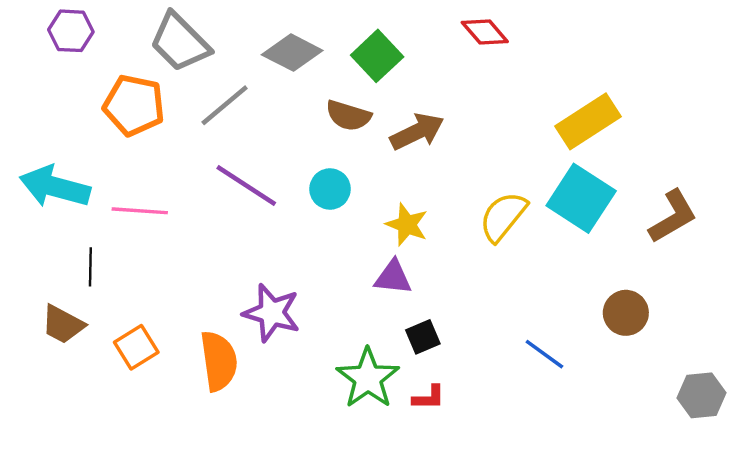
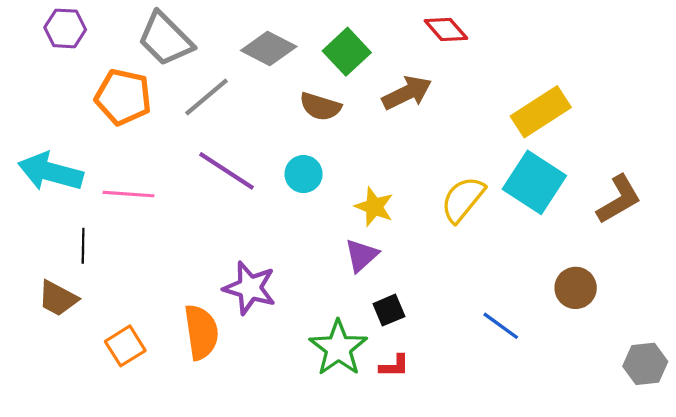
brown arrow: (417, 132) -> (407, 93), moved
purple triangle: (393, 277) -> (362, 255), turned -48
orange square: (136, 347) -> (125, 346), moved

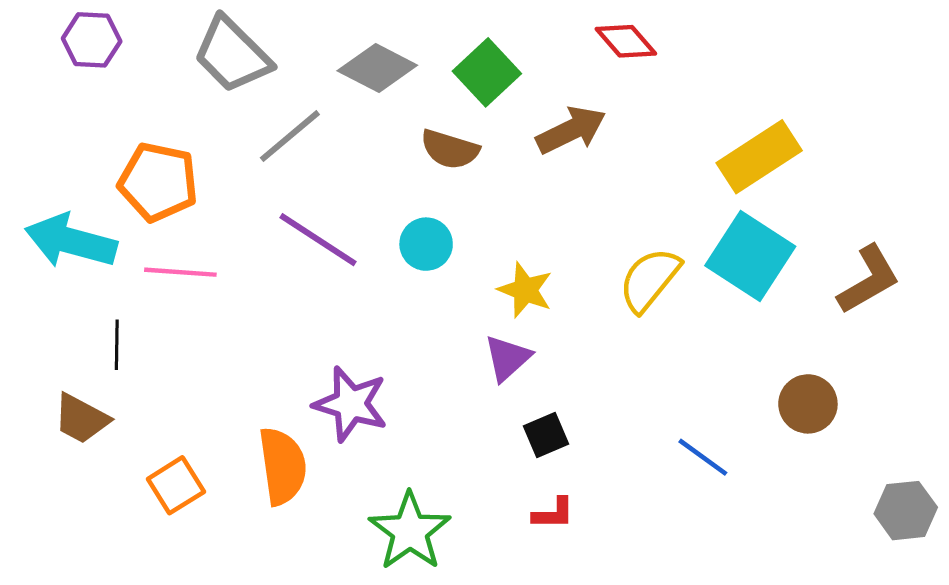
orange pentagon: (123, 97) -> (158, 182), moved
green star: (338, 348) -> (410, 531), moved

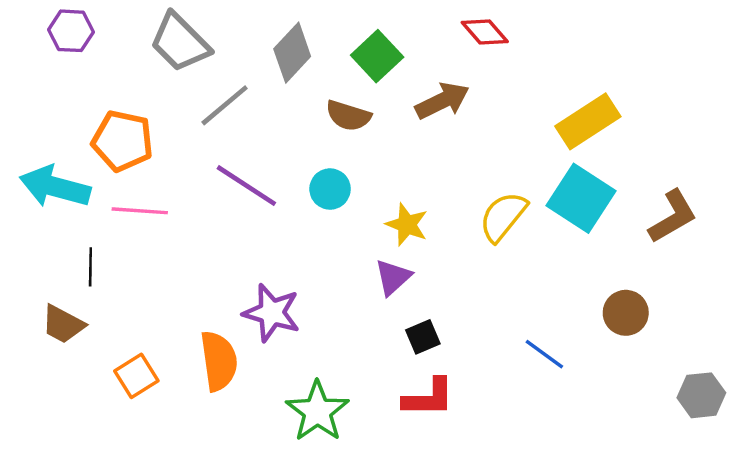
gray diamond: (377, 68) -> (292, 53), turned -74
red L-shape: (553, 513) -> (429, 398), size x1.6

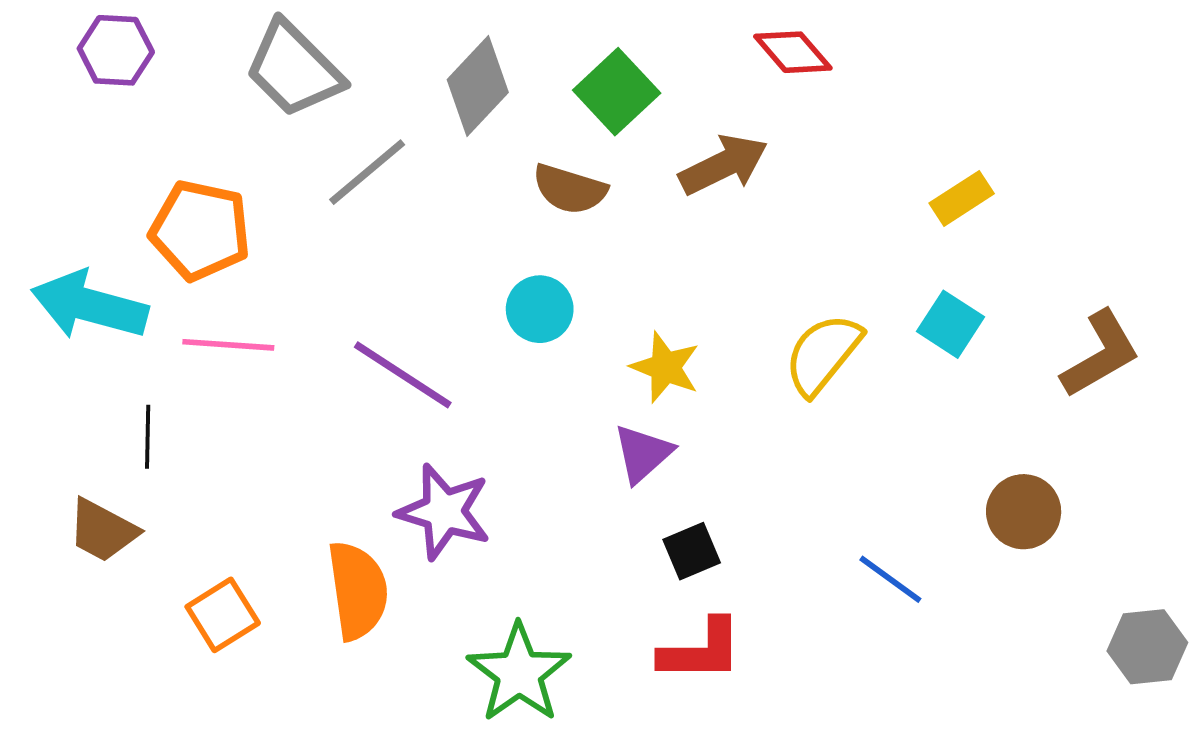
yellow rectangle: (588, 121) -> (962, 198), size x0.6
purple line: (246, 186) -> (403, 375), moved
cyan square: (581, 198) -> (950, 324), size x0.6

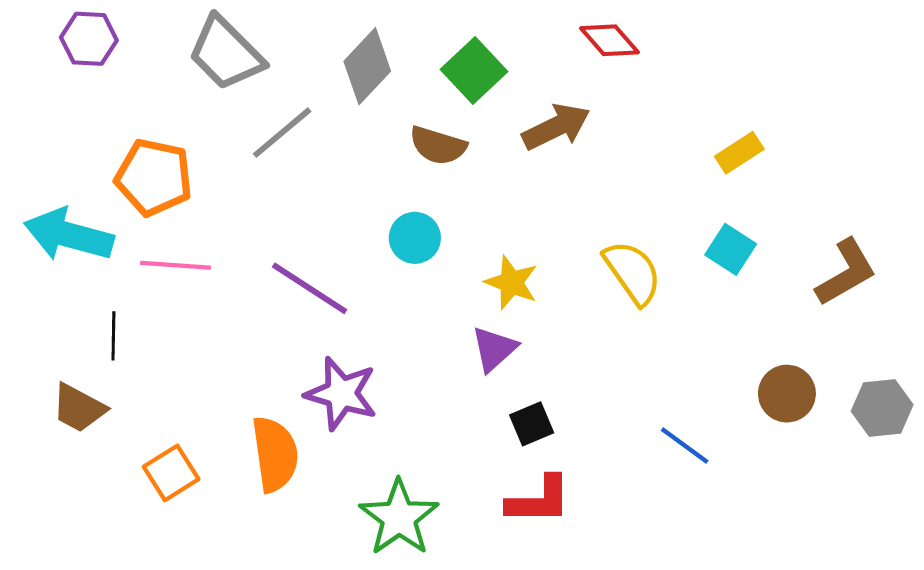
yellow semicircle: (823, 354) -> (633, 272), turned 106
gray hexagon: (1147, 647) -> (882, 408), moved

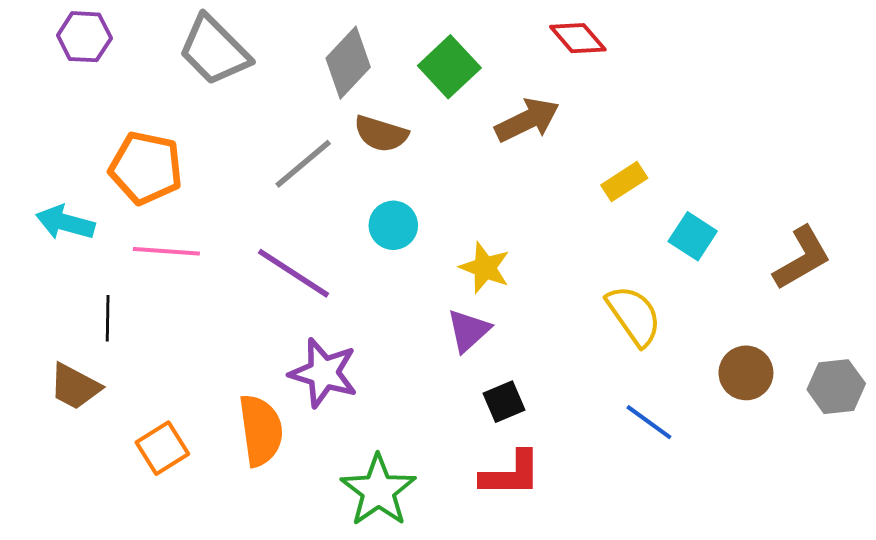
gray line: (282, 133) -> (303, 164), moved
brown semicircle: (438, 146) -> (381, 134), moved
yellow rectangle: (739, 153) -> (624, 182), moved
cyan arrow: (69, 235) -> (65, 223), size x0.7
yellow semicircle: (633, 272) -> (634, 316), moved

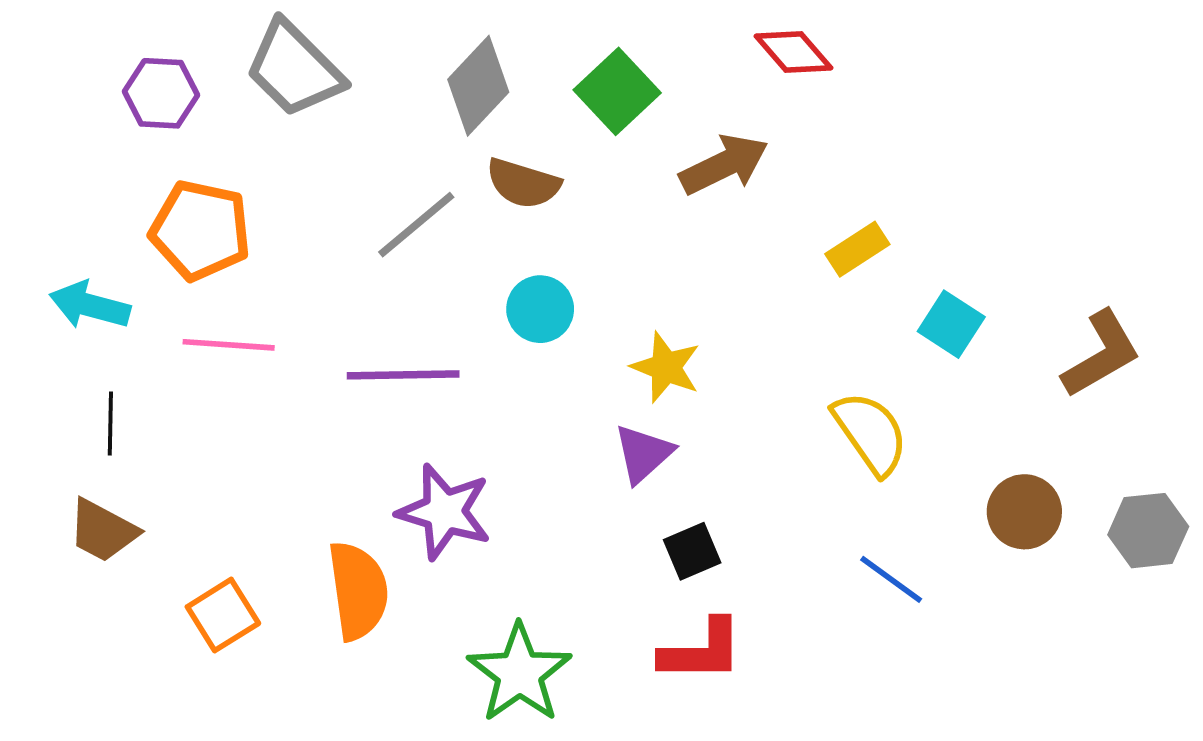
purple hexagon: (84, 37) -> (161, 93), moved
purple line: (294, 273) -> (403, 375), turned -34
black line: (108, 318) -> (110, 424), moved

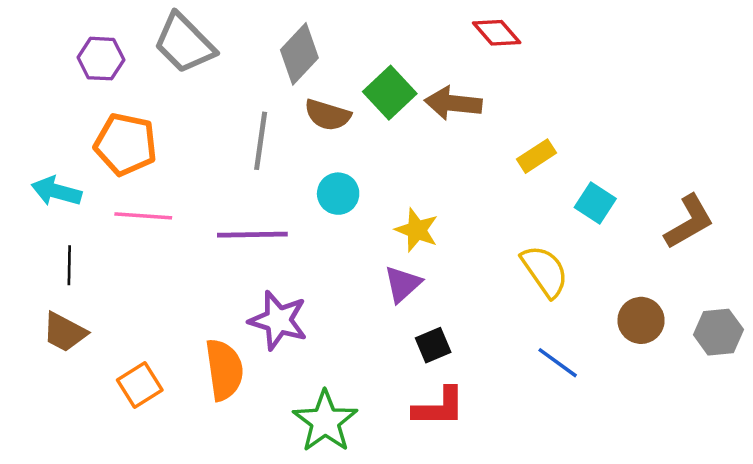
green square: (617, 91) -> (390, 93), moved
brown arrow: (724, 165) -> (453, 103), turned -148
gray line: (416, 225) -> (261, 141), turned -42

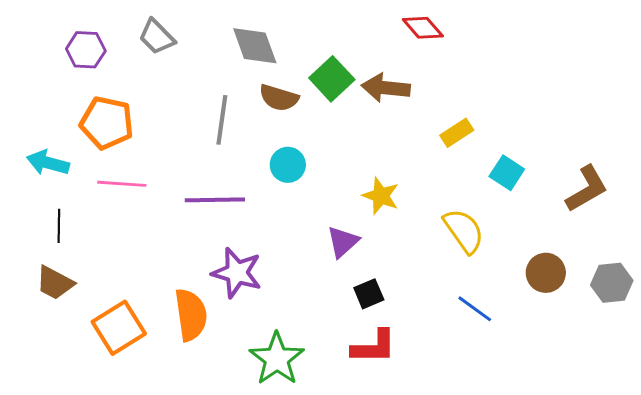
gray trapezoid: (184, 43) -> (157, 37), size x0.7
gray diamond: (299, 54) -> (255, 46), turned -63
yellow star: (417, 230) -> (381, 196), moved
orange square: (140, 385) -> (119, 328), size x1.4

